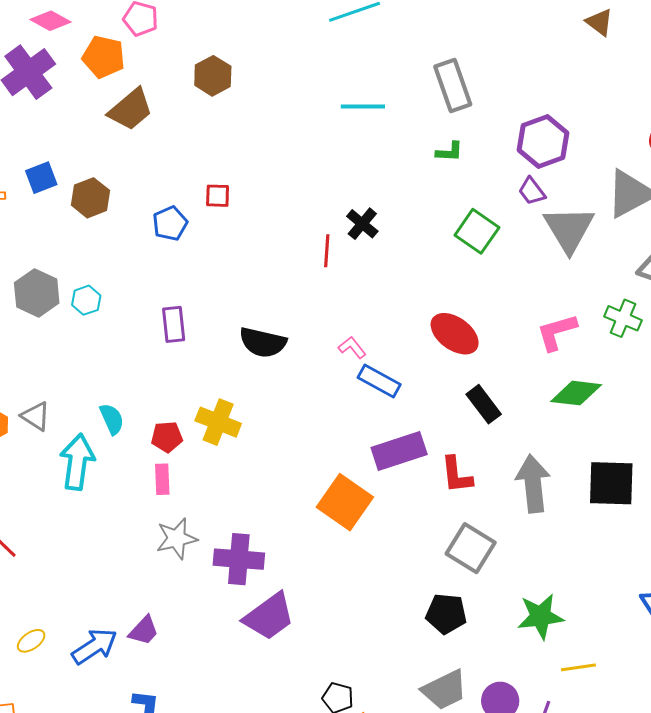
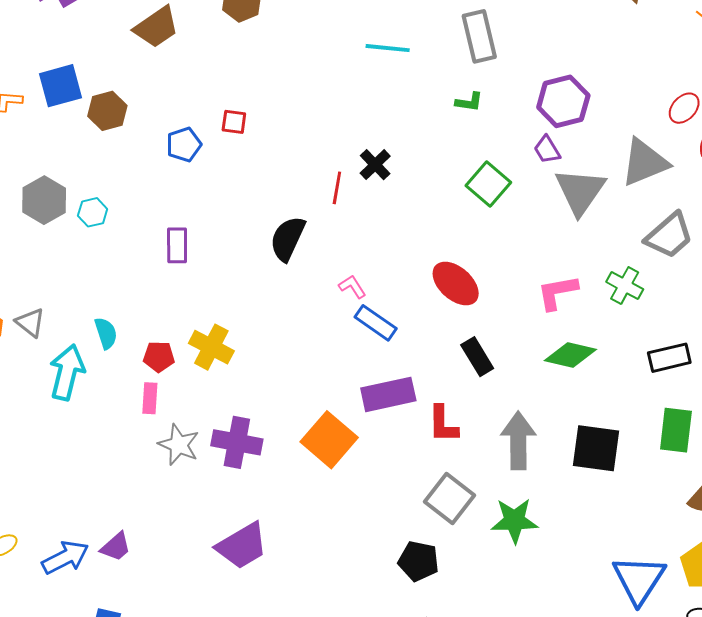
blue square: (41, 178) -> (60, 86), size x1.4
black semicircle: (263, 342) -> (288, 239), moved, turned 96
gray star: (177, 539) -> (179, 445), moved, turned 30
purple cross: (239, 559) -> (237, 442), moved
green star: (541, 616) -> (515, 521), moved

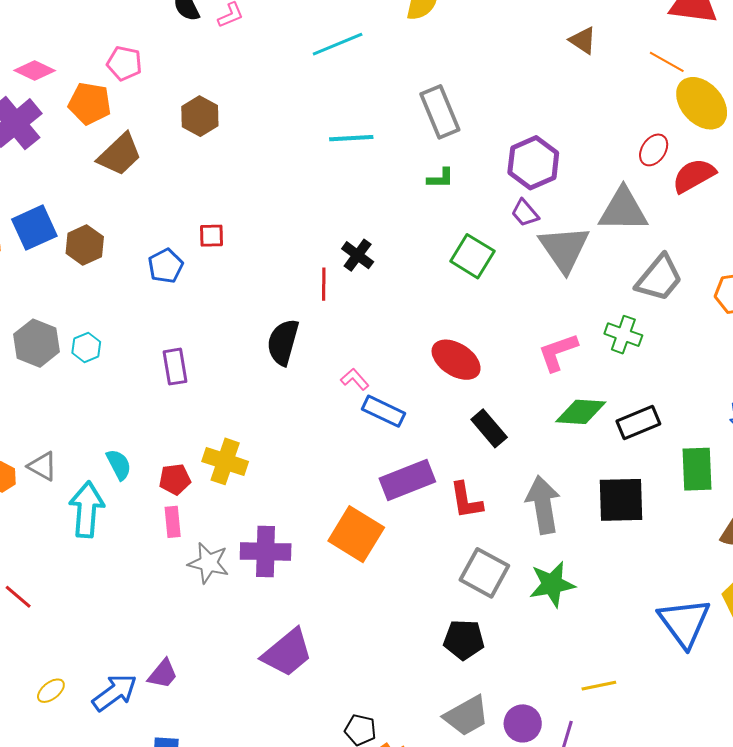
gray triangle: (645, 162) -> (623, 210), turned 32
black rectangle: (669, 358) -> (638, 422), moved

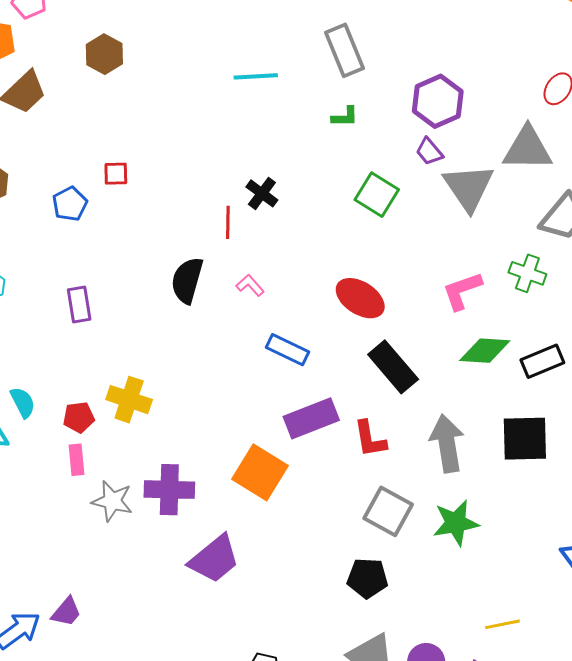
pink L-shape: (355, 379) -> (250, 285), moved
black rectangle: (489, 428) -> (393, 367), size x1.4
purple trapezoid: (287, 653) -> (214, 559), moved

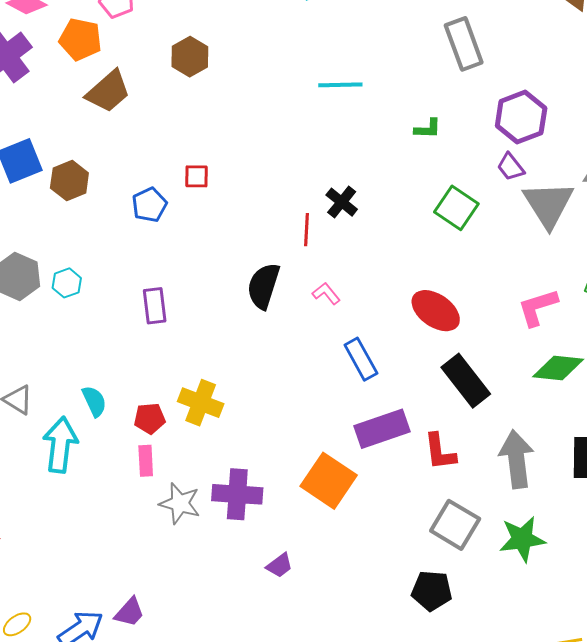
gray rectangle: (344, 50) -> (464, 44), moved
blue rectangle: (287, 350) -> (361, 359), turned 33
purple trapezoid: (214, 559) -> (280, 565), size x0.5

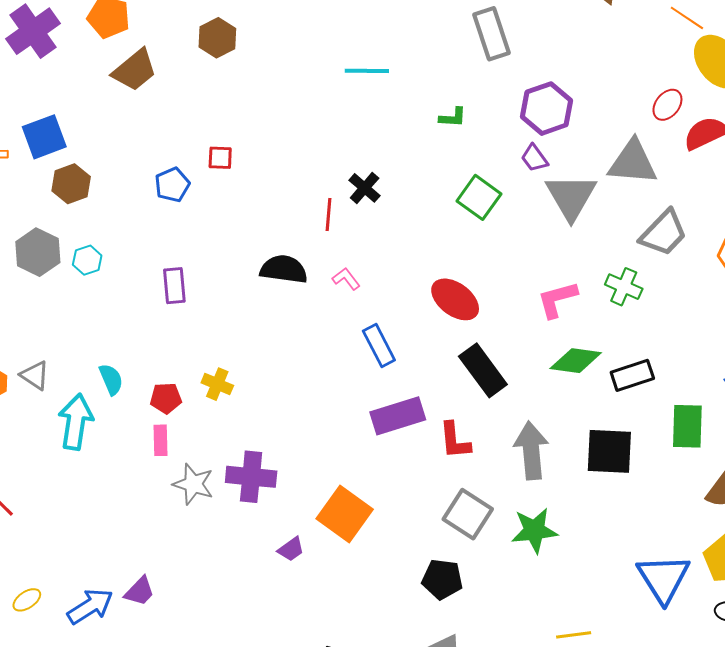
brown hexagon: (69, 180) -> (71, 184), moved
black semicircle: (263, 286) -> (284, 269), turned 78
yellow cross: (201, 403) -> (217, 384), size x0.7
orange square: (329, 481) -> (345, 514), moved

